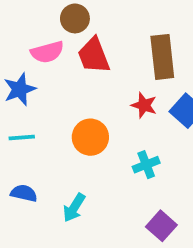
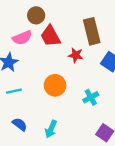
red star: (144, 105) -> (76, 55), moved
blue semicircle: (24, 193) -> (20, 124), turned 32

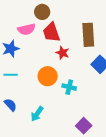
red star: (76, 55) -> (63, 53), moved
cyan cross: (91, 97) -> (69, 87), moved, turned 32

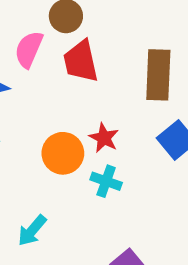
pink semicircle: (26, 29) -> (29, 49), turned 120
red star: (63, 53) -> (104, 138), moved

